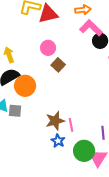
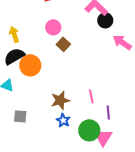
gray square: (15, 111) -> (20, 116), moved
pink line: (71, 125) -> (91, 96), moved

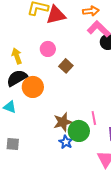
pink circle: (53, 27) -> (48, 49), moved
gray square: (20, 116) -> (13, 144), moved
green circle: (89, 130) -> (79, 131), moved

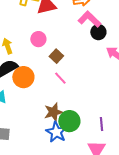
pink line: (94, 118) -> (60, 78), moved, turned -32
blue star: (66, 142) -> (56, 132), size x1.5

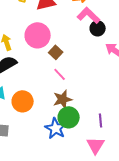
pink circle: (38, 39) -> (38, 35), size x1.6
orange circle: (23, 77) -> (23, 101), moved
brown star: (53, 112) -> (63, 99), moved

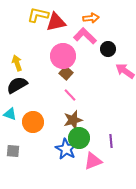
pink L-shape: (89, 15) -> (85, 36), moved
pink circle: (38, 35) -> (63, 56), moved
pink triangle: (96, 145) -> (93, 161), moved, turned 36

